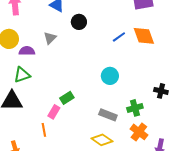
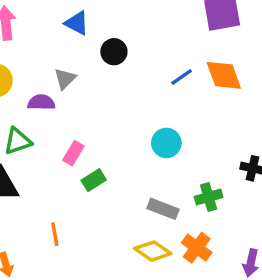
purple semicircle: (27, 51) -> (41, 102), moved
pink rectangle: (54, 112) -> (73, 153), moved
orange cross: (139, 132) -> (197, 248), moved

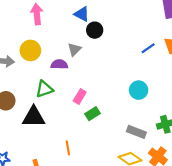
black circle: (114, 52) -> (95, 30), moved

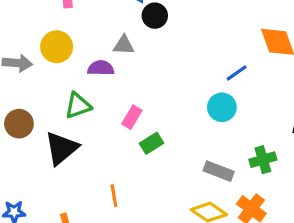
blue line: (148, 48) -> (237, 73), moved
gray triangle: (74, 49) -> (124, 45), turned 48
black triangle: (34, 117) -> (62, 148), turned -40

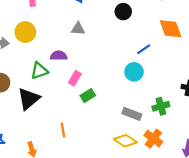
black circle: (155, 16) -> (123, 12), moved
gray triangle: (124, 45) -> (78, 29), moved
purple semicircle: (101, 68) -> (59, 56), moved

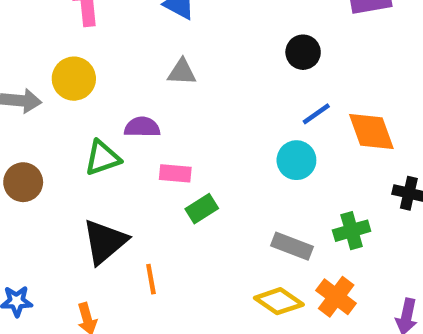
black circle: (123, 12) -> (303, 52), moved
orange diamond: (171, 29) -> (371, 132), moved
pink rectangle: (75, 78) -> (175, 173), turned 64
black triangle: (29, 99) -> (105, 242), moved

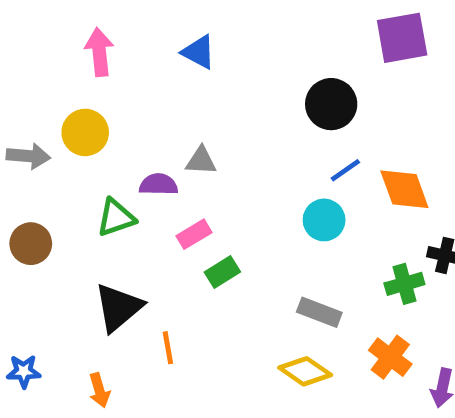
black circle: (303, 52) -> (331, 104), size x1.4
gray triangle: (182, 72) -> (201, 161), moved
pink rectangle: (175, 173) -> (194, 234), turned -36
green cross: (352, 231) -> (404, 284), moved
orange cross: (336, 297) -> (390, 357), moved

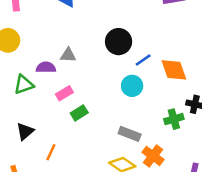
black circle: (331, 104) -> (119, 42), moved
black triangle: (118, 307) -> (25, 131), size x0.7
orange line: (168, 348) -> (51, 152), turned 35
orange cross: (390, 357) -> (153, 156), moved

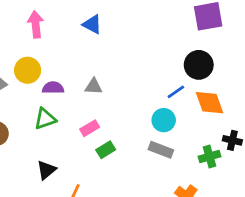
black circle: (119, 42) -> (199, 65), moved
purple semicircle: (46, 67) -> (53, 88), moved
gray rectangle: (130, 134) -> (161, 150), moved

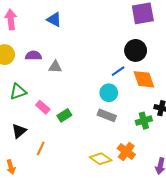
purple semicircle: (53, 88) -> (33, 56), moved
pink rectangle: (90, 128) -> (43, 107), moved, turned 72

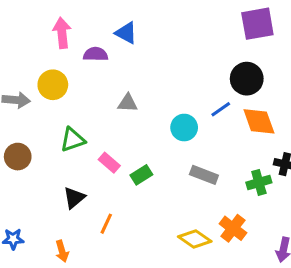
purple semicircle: (33, 56) -> (96, 54), moved
cyan circle: (109, 93) -> (184, 128), moved

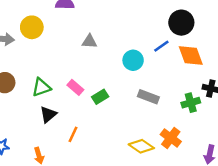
green triangle: (73, 140) -> (41, 87), moved

